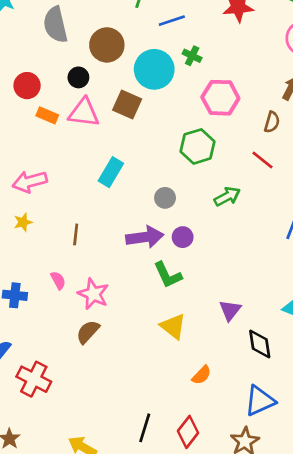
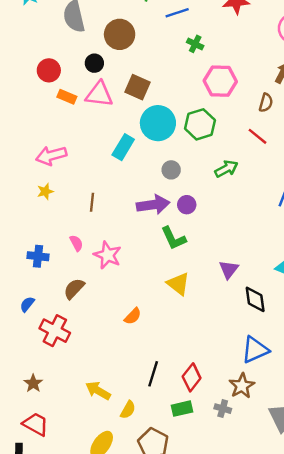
cyan circle: (154, 69) -> (158, 123), moved
brown semicircle: (88, 332) -> (74, 289), moved
orange semicircle: (202, 375) -> (133, 316), moved

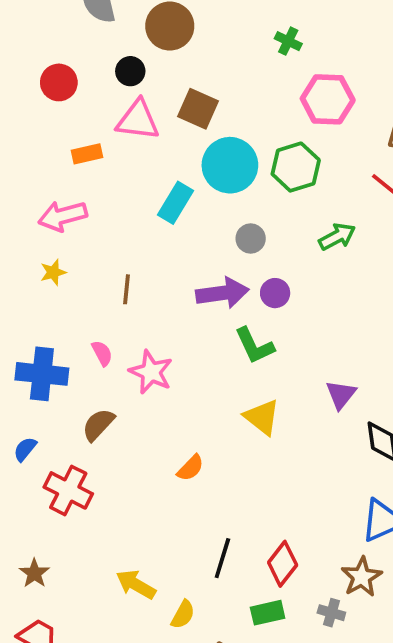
orange rectangle: (67, 97) -> (87, 154), moved, turned -36
blue cross: (38, 256) -> (42, 374), size x1.5

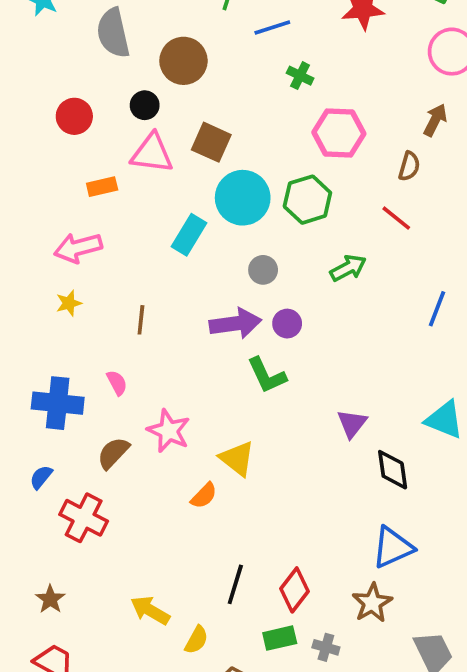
pink star: (151, 372) -> (169, 431), moved
yellow triangle: (262, 417) -> (237, 459), moved
gray cross: (331, 613) -> (326, 647), moved

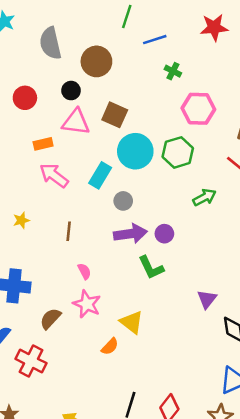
pink arrow: (78, 248) -> (54, 175), moved, turned 52
gray circle: (263, 270) -> (123, 201), moved
pink semicircle: (117, 383) -> (84, 271), moved

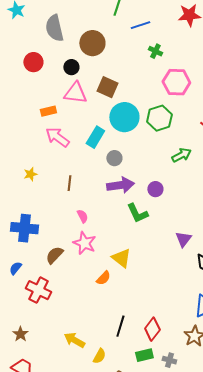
red circle: (25, 98) -> (33, 62), moved
purple circle: (164, 234) -> (155, 189), moved

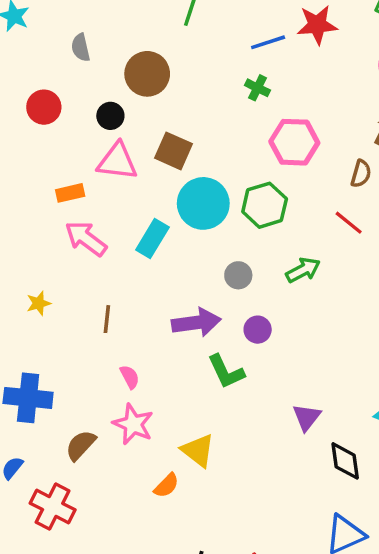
blue line: (140, 25) -> (268, 42), moved
gray semicircle: (54, 28) -> (81, 48), size x0.6
gray circle: (114, 158) -> (238, 275), moved

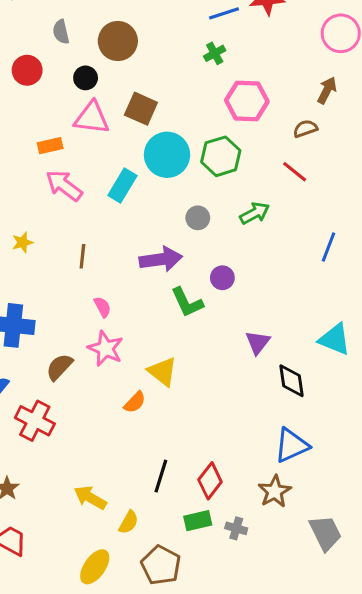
gray semicircle: (81, 48) -> (61, 32), moved
green cross: (258, 88) -> (215, 53), turned 35
brown semicircle: (361, 174) -> (305, 129), turned -125
purple circle: (258, 330) -> (222, 278), moved

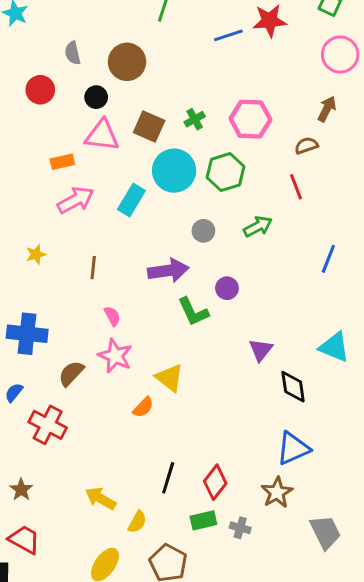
green cross: (215, 53) -> (195, 119), moved
red line: (295, 172) -> (296, 187), turned 30
pink arrow: (64, 186) -> (76, 200), turned 114

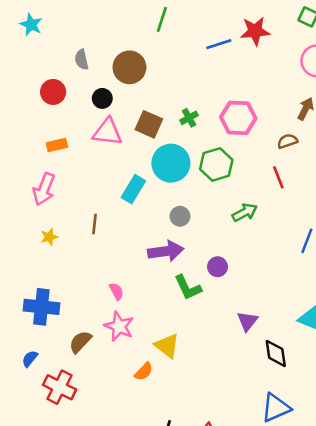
orange rectangle: (62, 162) -> (57, 145), moved
pink arrow: (76, 200) -> (44, 189), moved, turned 140
gray circle: (203, 231) -> (180, 216), moved
brown line: (93, 268) -> (95, 224), moved

